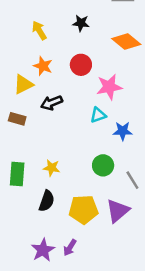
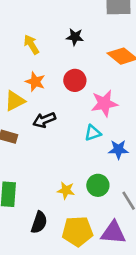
yellow star: (52, 168) -> (66, 190), moved
purple triangle: (118, 211) -> (113, 233), turned 45

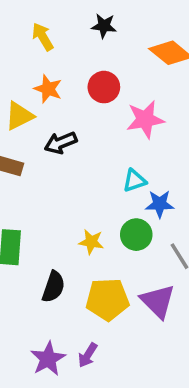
cyan triangle: (93, 133) -> (134, 181), moved
blue star: (118, 149) -> (160, 204), moved
purple triangle: (113, 233) -> (158, 301), turned 40

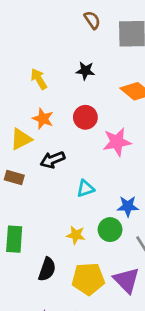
cyan triangle: (134, 181) -> (85, 188), moved

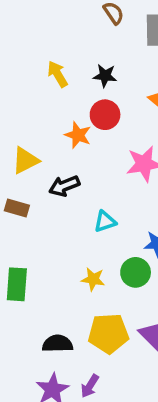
yellow arrow: (39, 79) -> (58, 74), moved
red circle: (85, 117) -> (105, 115), moved
orange star: (43, 119) -> (78, 135), moved
black semicircle: (47, 269) -> (58, 344), moved, turned -110

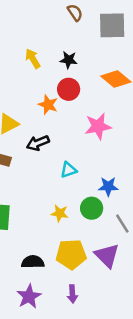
purple arrow: (90, 386) -> (72, 294), moved, turned -36

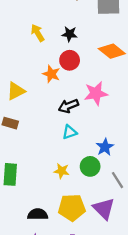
black arrow: (38, 143) -> (68, 106), moved
blue star: (108, 186) -> (105, 147), turned -30

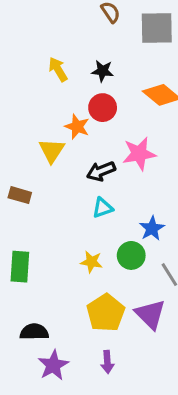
yellow triangle: (16, 91) -> (52, 151), moved, turned -30
yellow pentagon: (72, 207) -> (106, 313), turned -30
black semicircle: (38, 214) -> (34, 332), moved

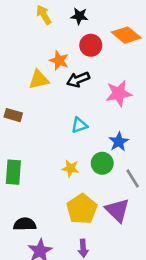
red circle: (103, 108) -> (91, 45), moved
yellow triangle: (52, 151) -> (39, 80), turned 45
pink star: (139, 154) -> (119, 93), moved
black arrow: (101, 171) -> (78, 80), moved

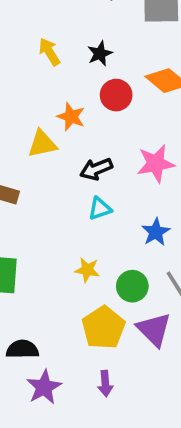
black star: (79, 16) -> (100, 54), turned -30
black arrow: (78, 80) -> (96, 169), moved
green circle: (102, 163) -> (132, 286), moved

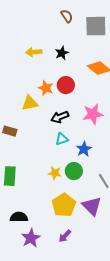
yellow arrow: (49, 52) -> (34, 52), turned -63
red circle: (116, 95) -> (66, 85), moved
blue star: (156, 232) -> (84, 149), moved
green circle: (132, 286) -> (74, 171), moved
purple arrow: (105, 384) -> (65, 236), turned 48

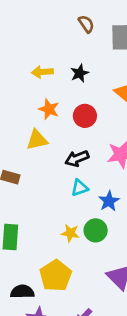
orange star: (46, 88) -> (49, 109), moved
yellow pentagon: (64, 205) -> (56, 276), moved

